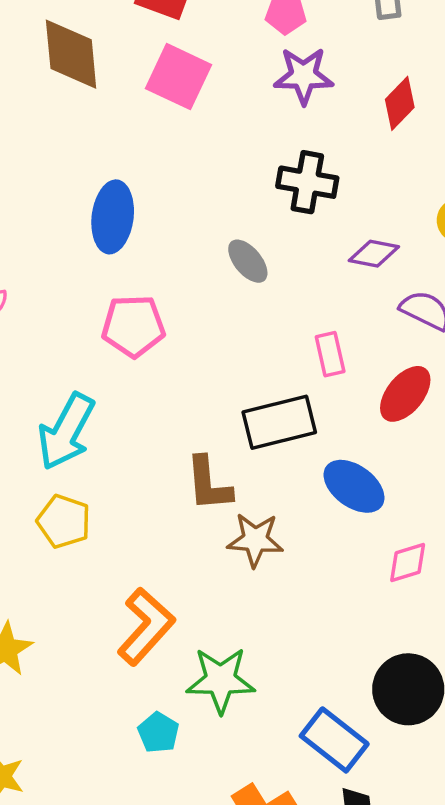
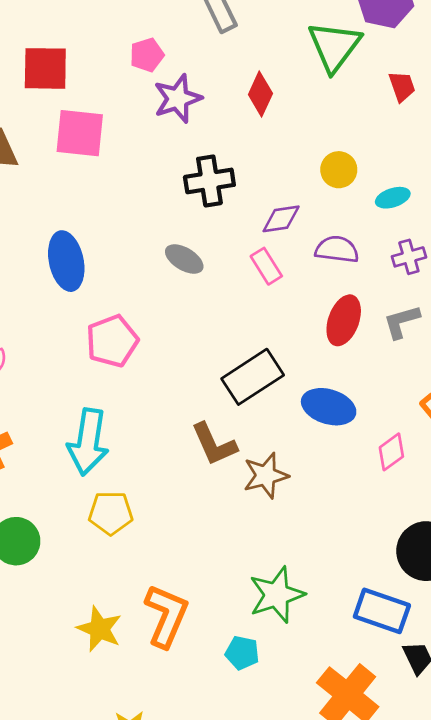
pink rectangle: (330, 354) -> (266, 266), moved
orange L-shape: (146, 626) -> (166, 616), moved

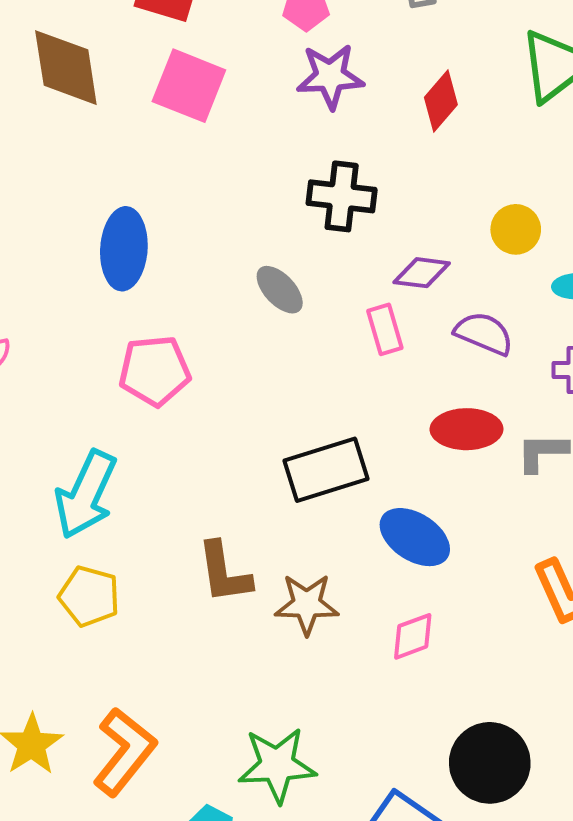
red ellipse: (344, 320) -> (467, 429), turned 54
brown L-shape: (214, 444) -> (224, 573), moved
pink diamond: (391, 452) -> (413, 636), moved

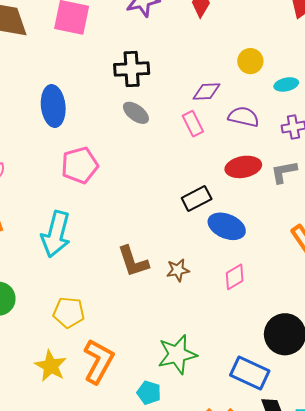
black cross: (342, 196) -> (132, 69), moved
black rectangle: (326, 470) -> (197, 199), moved, size x0.7
yellow pentagon: (89, 596) -> (69, 312), moved
brown star: (307, 604) -> (178, 270), size x0.7

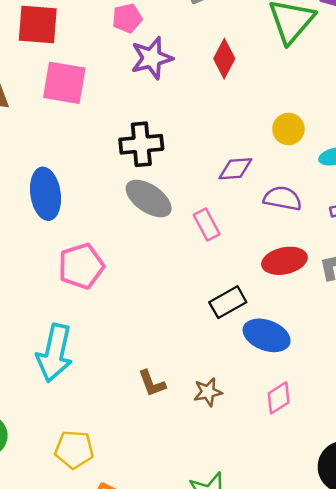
gray ellipse: (136, 113) -> (149, 198), size x1.4
pink rectangle: (193, 124) -> (207, 225), moved
brown L-shape: (133, 261) -> (152, 383), size x0.7

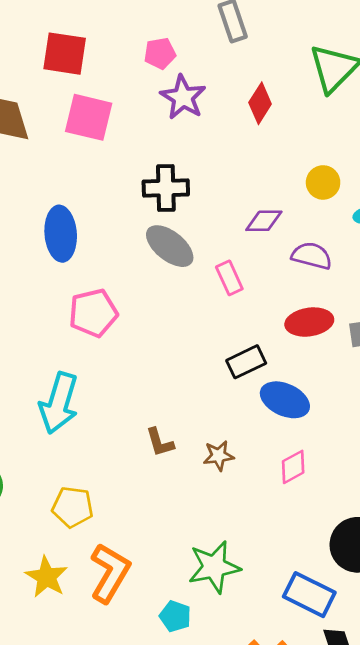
purple star: (152, 58) -> (183, 97), turned -30

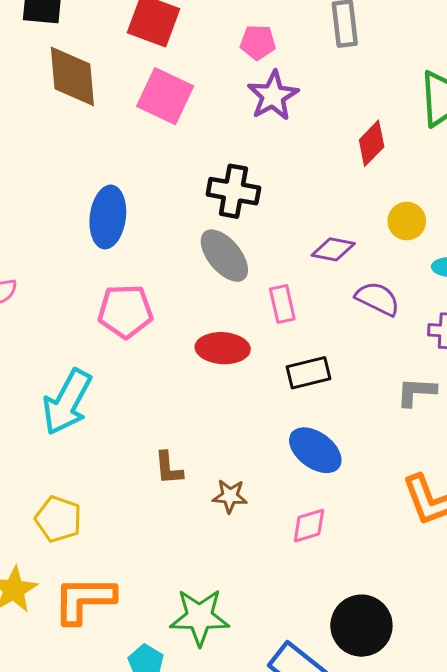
red diamond: (260, 103) -> (372, 143), moved
red ellipse: (309, 322) -> (223, 348), moved
black rectangle: (246, 362) -> (309, 373), moved
orange L-shape: (110, 573) -> (84, 600), turned -132

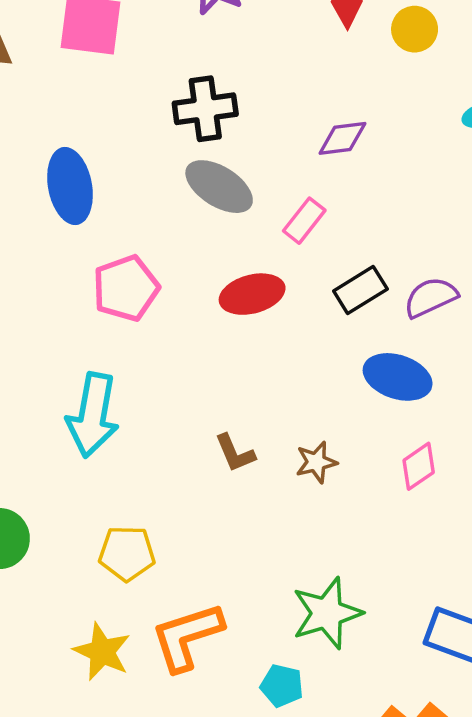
yellow circle: (407, 221) -> (415, 29), moved
purple semicircle: (378, 299) -> (431, 297), moved, turned -33
pink rectangle: (282, 304) -> (304, 221), turned 69

